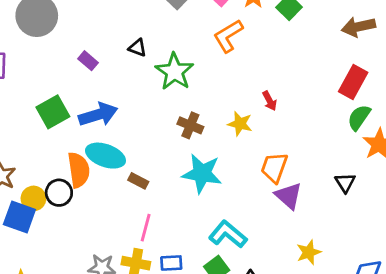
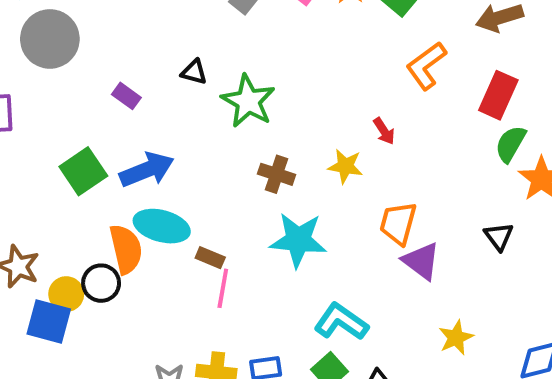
orange L-shape: (228, 36) -> (426, 66), moved
pink line: (146, 228) -> (223, 288), moved

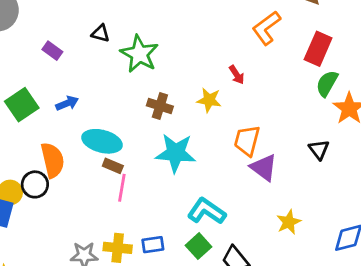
blue arrow: (147, 170) -> (67, 103), size x0.6
cyan ellipse: (162, 226) -> (102, 141), moved

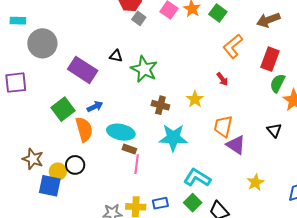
purple rectangle: (52, 51) -> (83, 70), size x2.0
red arrow: (237, 75) -> (222, 79), moved
yellow star: (209, 100) -> (195, 99), turned 30
orange semicircle: (53, 160) -> (84, 129), moved

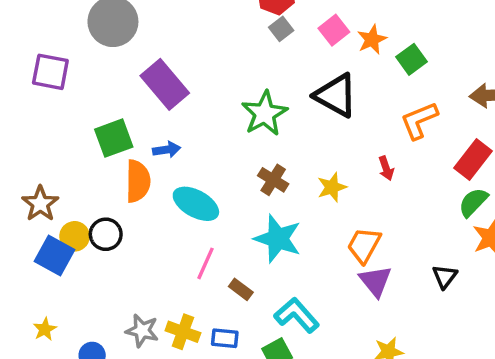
black triangle: (116, 56) -> (336, 95), moved, size x2.0
brown rectangle: (129, 149) -> (241, 289), moved

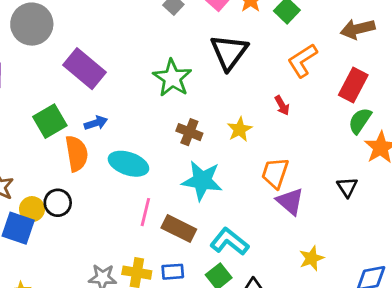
black triangle: (336, 95) -> (229, 52), turned 48
brown rectangle: (241, 289) -> (179, 228), size x1.6

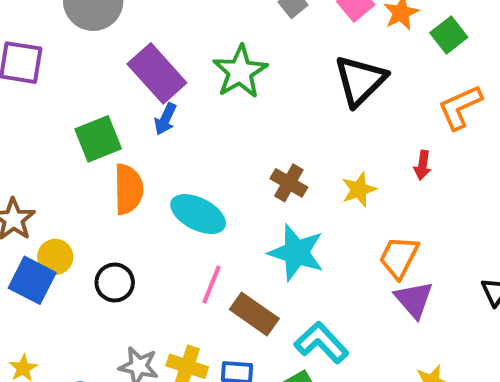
green star: (172, 78) -> (240, 72), moved
red arrow: (282, 105) -> (422, 165), turned 30
blue arrow: (96, 123) -> (165, 119), moved, turned 125
black circle: (58, 203) -> (115, 282), moved

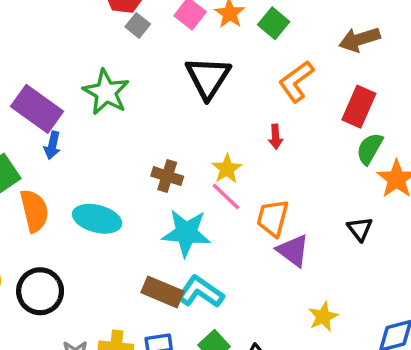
black circle: (115, 282) -> (40, 291), size x1.4
pink line: (212, 284) -> (226, 196), moved, turned -56
cyan L-shape: (322, 343) -> (200, 292), moved

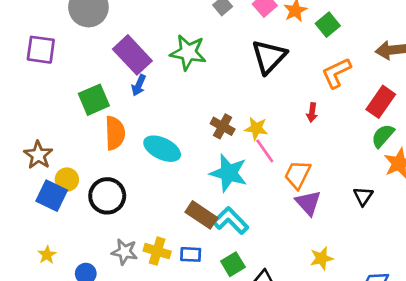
green star: (106, 92) -> (188, 52), turned -30
yellow star: (227, 169) -> (256, 128), moved, turned 30

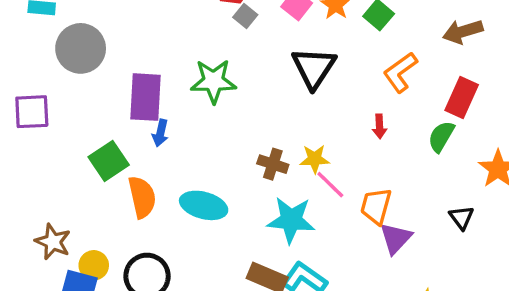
purple rectangle: (132, 55) -> (146, 97), turned 57
green semicircle: (383, 136) -> (441, 136), moved
purple triangle: (308, 203) -> (396, 238), turned 36

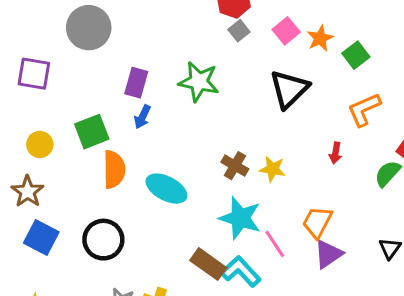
purple rectangle: (146, 97) -> (136, 83), size x0.7
pink line: (330, 185) -> (275, 244), moved
yellow circle: (94, 265) -> (40, 144), moved

